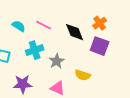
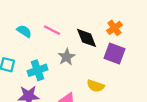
cyan cross: (35, 50) -> (37, 70), moved
gray star: (57, 61) -> (67, 57), moved

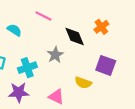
pink line: (52, 30) -> (43, 16), moved
purple square: (114, 54) -> (106, 65), moved

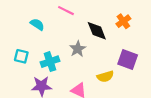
yellow semicircle: (83, 83) -> (105, 77), turned -35

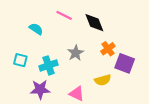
orange cross: (123, 21) -> (108, 49), moved
black diamond: (97, 31) -> (94, 23), moved

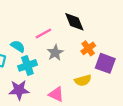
pink line: (64, 15) -> (43, 33), moved, turned -56
cyan semicircle: (36, 29) -> (18, 46), moved

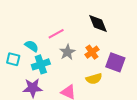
black diamond: (74, 22) -> (98, 23), moved
orange cross: (88, 48) -> (92, 52), moved

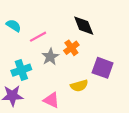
cyan semicircle: (32, 46) -> (14, 26), moved
orange cross: (92, 52) -> (71, 48), moved

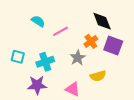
gray star: (50, 57) -> (78, 58), moved
purple square: (103, 68) -> (113, 46), moved

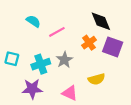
gray star: (78, 58) -> (64, 60), moved

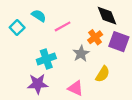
cyan square: (12, 59) -> (17, 28), moved, turned 32
gray star: (64, 60) -> (81, 54), moved
yellow semicircle: (97, 79) -> (103, 74), turned -42

